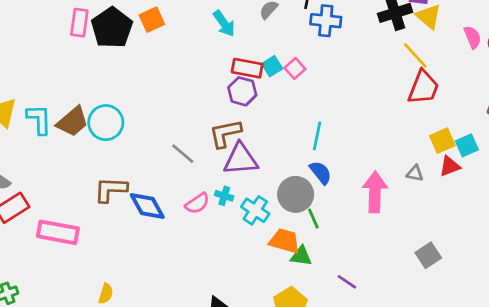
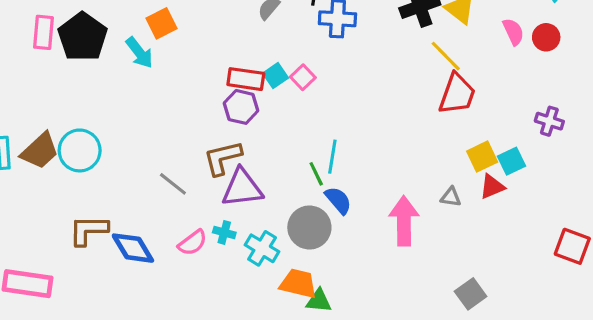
orange square: (152, 20) -> (161, 23), moved
cyan arrow: (224, 23) -> (139, 53), moved
green line: (313, 219) -> (316, 174), moved

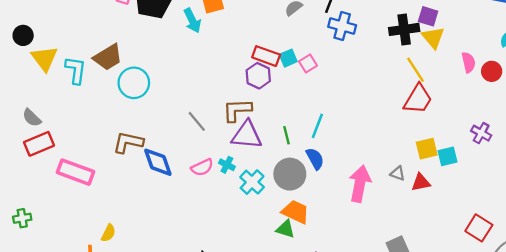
brown trapezoid: (40, 151) -> (108, 57), moved
green line: (316, 174) -> (287, 135), moved
red triangle: (492, 187) -> (421, 182), moved
orange trapezoid: (298, 284) -> (295, 212), moved

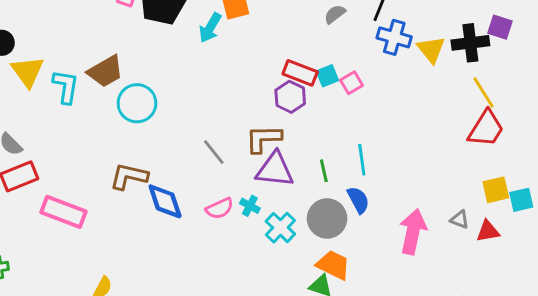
cyan arrow: (192, 21) -> (210, 28), turned 55
yellow triangle: (433, 38) -> (431, 49), moved
cyan line: (317, 126) -> (362, 160), turned -30

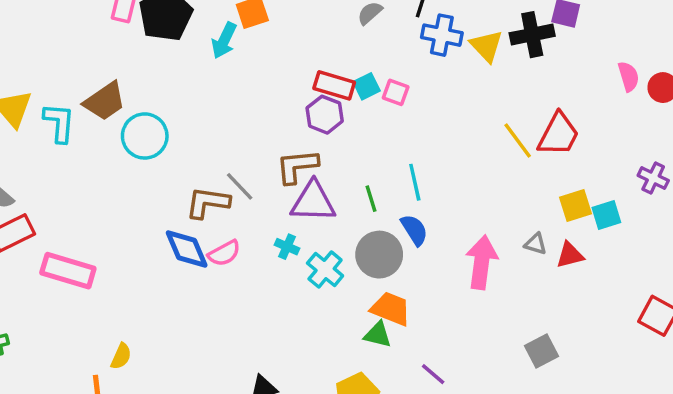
pink square: (351, 83) -> (396, 92), turned -35
yellow line: (484, 93) -> (518, 140), moved
brown L-shape: (129, 176) -> (208, 203), moved
pink semicircle: (219, 209) -> (224, 253), moved

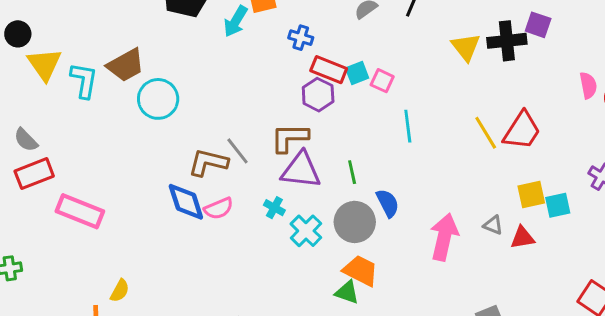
blue cross: (442, 35) -> (301, 38), moved, size x0.7
cyan line: (415, 182) -> (408, 126), moved

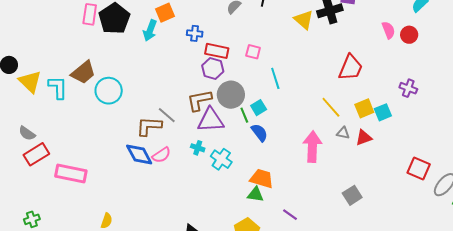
cyan square: (357, 73) -> (259, 108), moved
yellow line: (486, 133) -> (331, 107), moved
blue semicircle: (388, 203) -> (259, 133), moved
gray circle: (355, 222) -> (231, 95), moved

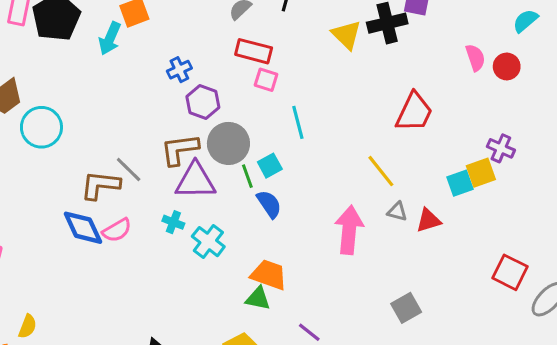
blue cross: (195, 33) -> (179, 70), moved, turned -35
red rectangle: (217, 51) -> (254, 51), moved
yellow square: (364, 108) -> (481, 173), moved

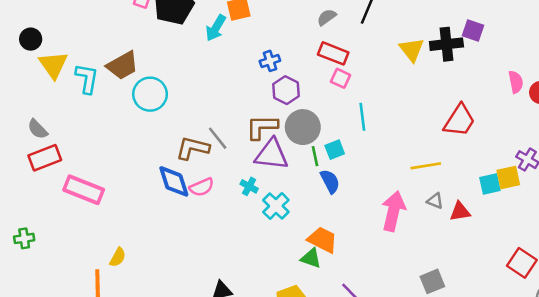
yellow line: (381, 171) -> (426, 166), turned -68

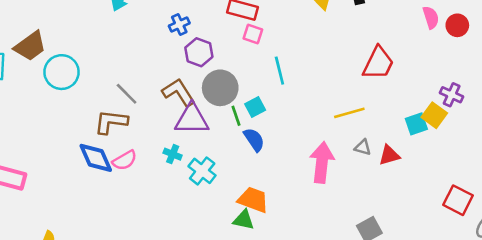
brown L-shape: (262, 127) -> (179, 92), turned 64
gray line: (218, 138) -> (127, 94), moved
yellow square: (508, 178) -> (434, 115), turned -35

